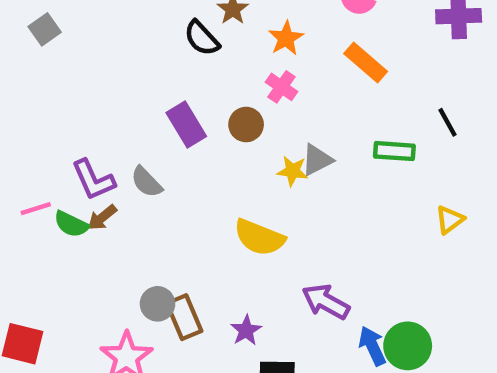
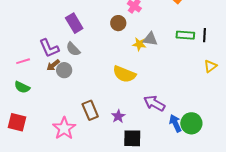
black line: (448, 122) -> (204, 35), moved, turned 32
purple rectangle: (186, 125) -> (74, 23), moved
gray triangle: (317, 160) -> (150, 39), turned 35
green semicircle: (71, 224) -> (22, 87), moved
gray circle: (158, 304) -> (64, 70), moved

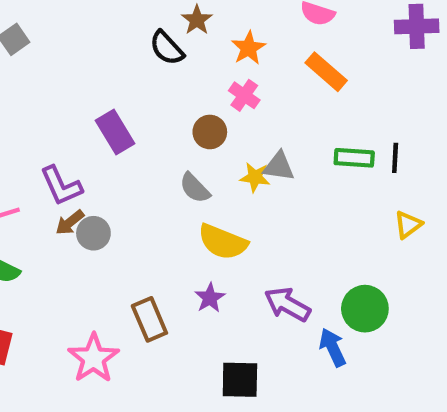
gray semicircle: (73, 49) -> (195, 188), moved
purple star: (118, 116) -> (210, 298), moved
green circle: (191, 123) -> (365, 309), moved

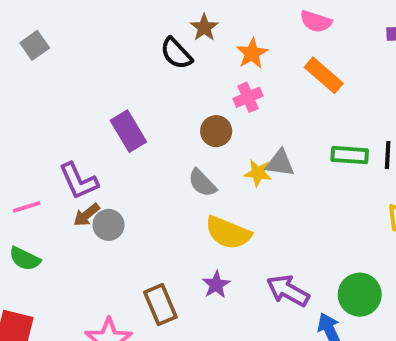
pink cross: (244, 95) -> (248, 97), turned 32

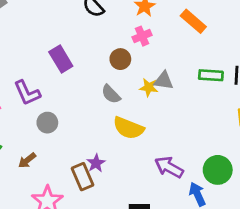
brown arrow: (87, 215) -> (27, 160), moved
purple star: (216, 285) -> (96, 163), moved

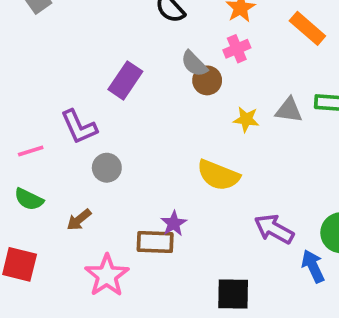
purple rectangle: (61, 59) -> (125, 80), turned 65
gray triangle: (164, 81) -> (289, 110), moved
gray semicircle: (111, 94) -> (194, 64), moved
brown rectangle: (82, 177) -> (155, 242), turned -65

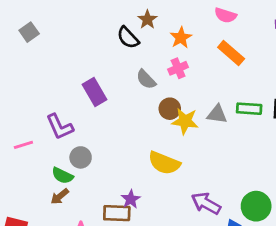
purple rectangle: (125, 80) -> (95, 92), turned -64
brown circle: (207, 80) -> (170, 109), moved
yellow star: (246, 119) -> (185, 121), size x1.4
green semicircle: (29, 199) -> (62, 176), moved

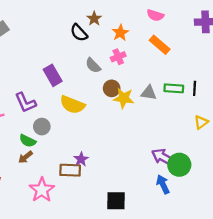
yellow semicircle: (164, 163) -> (72, 105), moved
purple arrow: (206, 203) -> (163, 157), moved

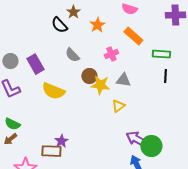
pink cross: (118, 57) -> (111, 54), moved
green rectangle: (174, 88) -> (161, 54), moved
yellow triangle: (201, 122) -> (118, 106), moved
gray circle: (42, 127) -> (10, 61), moved

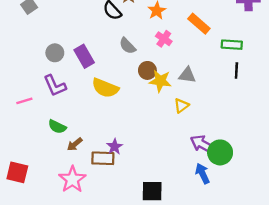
pink cross: (111, 54) -> (164, 39), moved, turned -32
brown arrow: (10, 139) -> (75, 144), moved

